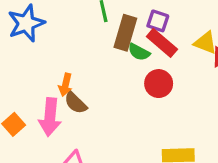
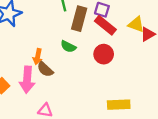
green semicircle: (139, 52) -> (68, 47), moved

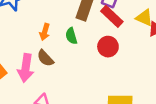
green semicircle: (68, 47) -> (71, 36), turned 42
orange arrow: (38, 57) -> (45, 32), moved

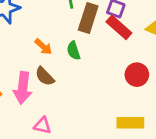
orange arrow: (45, 32) -> (43, 47), turned -63
red circle: (108, 47) -> (137, 75), moved

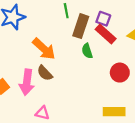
orange arrow: (43, 47) -> (44, 49), size x1.6
green semicircle: (74, 51) -> (87, 51), moved

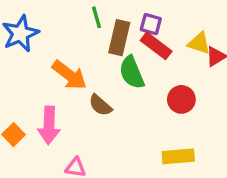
green semicircle: (87, 51) -> (132, 72), size x1.5
brown semicircle: (45, 73) -> (100, 105), moved

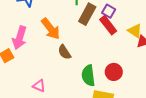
green semicircle: (132, 72) -> (88, 76), moved
red circle: (181, 99) -> (114, 72), moved
pink arrow: (49, 125) -> (20, 38), moved

